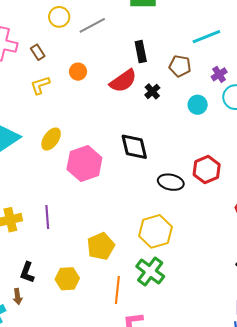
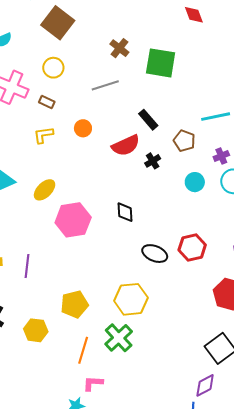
yellow circle: (59, 17) -> (53, 68), moved
brown rectangle: (38, 52) -> (47, 102), turned -42
black rectangle: (141, 52) -> (148, 120), turned -40
black diamond: (134, 147) -> (125, 212), size x0.7

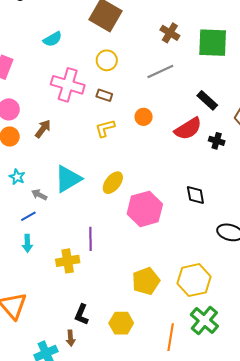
black cross: (153, 161) -> (217, 141), turned -35
purple line: (27, 266) -> (91, 239), moved
yellow hexagon: (131, 299) -> (194, 280), moved
yellow pentagon: (74, 304) -> (146, 281), moved

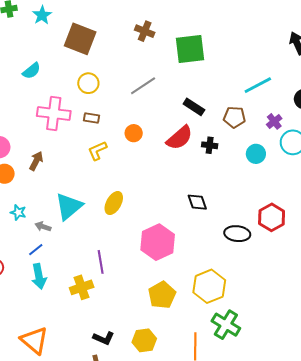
brown cross: (170, 33) -> (145, 31), moved
pink hexagon: (145, 209) -> (158, 242), moved
cyan arrow: (27, 243) -> (39, 276), size x1.4
black L-shape: (82, 315) -> (104, 338), turned -80

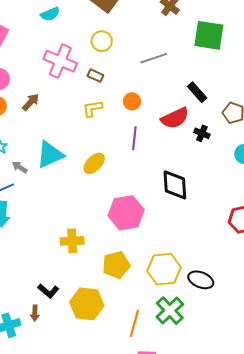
black diamond: (197, 202) -> (175, 185), size x1.5
black ellipse: (237, 234) -> (201, 280), moved
purple line: (101, 262) -> (134, 138), moved
yellow cross: (82, 287) -> (72, 241), moved
yellow hexagon: (144, 340) -> (87, 304), size x1.4

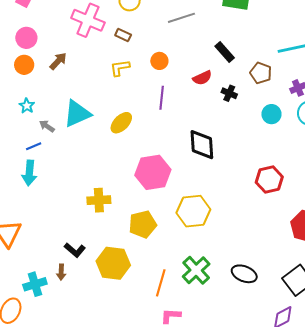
red semicircle: (175, 118) -> (202, 78), size x0.7
yellow hexagon: (164, 269) -> (193, 211), moved
black ellipse: (201, 280) -> (244, 274), moved

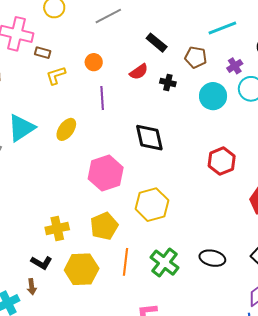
brown rectangle: (123, 35) -> (43, 53), moved
cyan circle: (271, 114) -> (213, 96), size x1.4
yellow cross: (99, 200) -> (57, 228), moved
orange line: (161, 283) -> (125, 262), moved

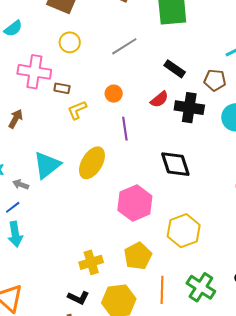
black cross: (168, 83) -> (189, 108), size x1.8
yellow ellipse: (66, 129) -> (92, 163), size x1.4

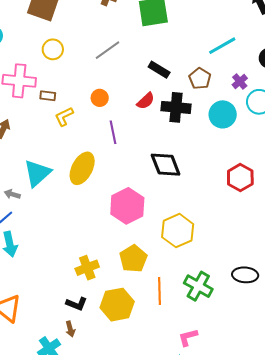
brown pentagon: (215, 80) -> (200, 78), turned 30

